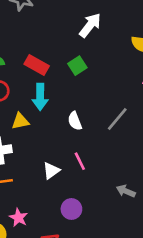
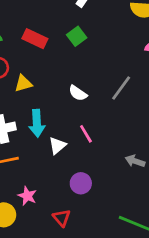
cyan arrow: (40, 97) -> (37, 123), moved
yellow triangle: (20, 121) -> (23, 83), moved
white semicircle: (75, 121) -> (78, 93), turned -30

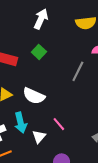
gray line: (121, 88) -> (78, 71), moved
white semicircle: (78, 93) -> (34, 96), moved, size x1.5

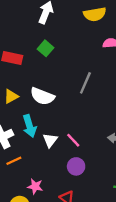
gray line: (78, 71) -> (85, 83), moved
pink line: (59, 124) -> (73, 140), moved

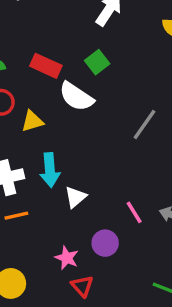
white semicircle: (42, 96) -> (76, 97), moved
pink line: (73, 140) -> (134, 212), moved
pink star: (35, 186) -> (67, 258), moved

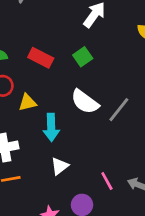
white semicircle: (76, 97) -> (85, 102), moved
cyan arrow: (50, 170) -> (51, 127), moved

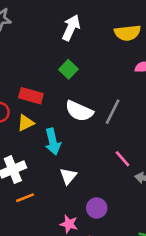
red rectangle: (41, 58) -> (31, 96), moved
pink line: (107, 181) -> (123, 159), moved

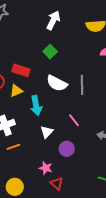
gray line: (113, 112) -> (82, 85), turned -30
pink line: (123, 159) -> (74, 120), moved
purple circle: (97, 208) -> (67, 149), moved

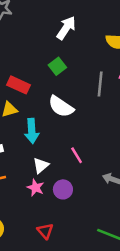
gray line: (82, 85) -> (100, 84), moved
pink star: (46, 168) -> (36, 188), moved

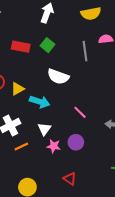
red rectangle: (18, 85) -> (21, 47), moved
cyan arrow: (32, 131) -> (40, 102), turned -54
white triangle: (41, 165) -> (44, 129), moved

